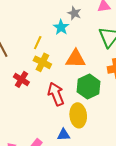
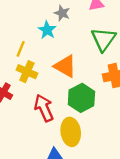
orange triangle: (76, 59) -> (65, 66), turned 30

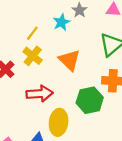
green hexagon: (81, 98) -> (90, 100), moved
red arrow: (44, 108) -> (40, 94), turned 95

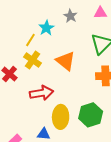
cyan star: (61, 22) -> (46, 28), moved
green hexagon: (90, 100) -> (91, 115), moved

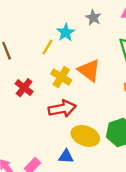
yellow cross: (32, 60) -> (61, 77), moved
yellow ellipse: (61, 117) -> (85, 136), turned -70

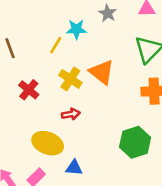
cyan star: (66, 32) -> (76, 29), turned 30
red arrow: (62, 109) -> (71, 114), size x0.6
yellow ellipse: (85, 136) -> (48, 143), moved

